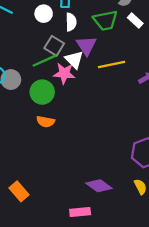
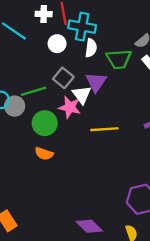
white semicircle: (71, 22) -> (91, 48), moved
green line: (44, 61) -> (34, 91), moved
yellow line: (112, 65) -> (104, 129), moved

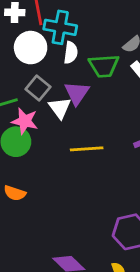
white circle: (57, 44) -> (31, 48), size x1.5
pink star: (70, 107) -> (25, 121), moved
orange semicircle: (44, 154) -> (15, 193), moved

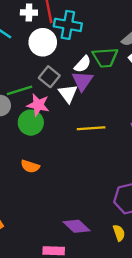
white semicircle: (71, 53) -> (83, 64), moved, turned 36

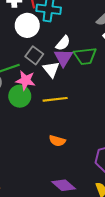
green trapezoid: (105, 57) -> (85, 56), moved
yellow line: (91, 128) -> (55, 99), moved
orange semicircle: (30, 166) -> (57, 141), moved

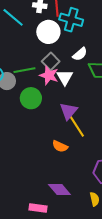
purple triangle: (63, 58) -> (69, 111), moved
pink star: (26, 80) -> (49, 75), moved
yellow line: (55, 99) -> (77, 126), moved, turned 55

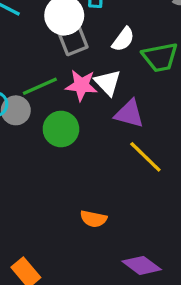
gray square: (51, 61) -> (74, 41), moved, turned 36
purple triangle: (69, 111) -> (129, 114), moved, turned -42
orange semicircle: (60, 146) -> (94, 219), moved

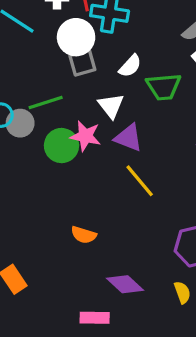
pink star: (81, 85) -> (85, 136), moved

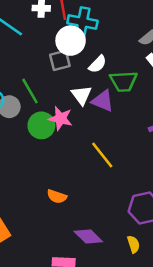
white circle: (76, 37) -> (71, 41), moved
green line: (46, 102) -> (30, 91), turned 76
purple triangle: (128, 138) -> (103, 101), moved

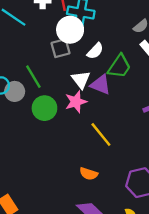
green trapezoid: (123, 81) -> (119, 66), turned -52
pink star: (61, 118) -> (76, 102), moved, turned -30
orange semicircle: (57, 196) -> (89, 174), moved

